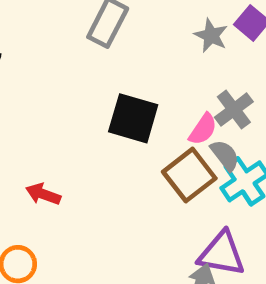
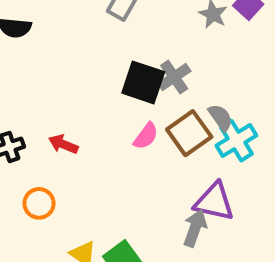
gray cross: (234, 110) -> (174, 77), moved
pink semicircle: (203, 129) -> (146, 136), moved

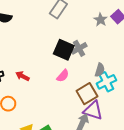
gray semicircle: (221, 117) -> (100, 70), turned 48
brown square: (189, 133) -> (87, 94), moved

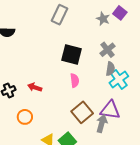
gray cross: (79, 48) -> (107, 50), moved
pink semicircle: (63, 76) -> (75, 80), turned -40
brown square: (87, 94) -> (82, 112), moved

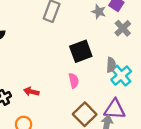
gray cross: (107, 50) -> (123, 28), moved
black square: (71, 54) -> (81, 51), moved, turned -30

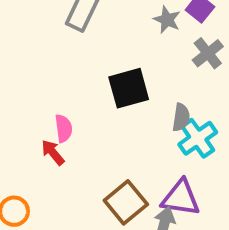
pink semicircle: (74, 81) -> (64, 128), moved
red arrow: (31, 92) -> (53, 152), moved, turned 32

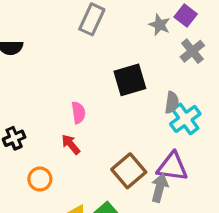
red arrow: (53, 152) -> (71, 144), moved

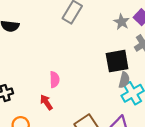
black square: (130, 80) -> (117, 61), moved

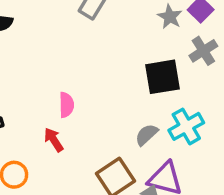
gray semicircle: (124, 80) -> (147, 135), moved, turned -147

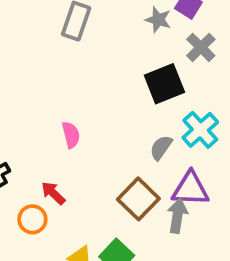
red arrow: (54, 140) -> (53, 193), moved

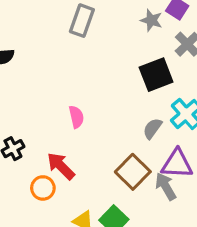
red arrow: (53, 193) -> (61, 166), size x1.4
gray arrow: (177, 216) -> (166, 186), turned -40

